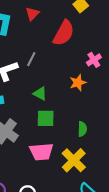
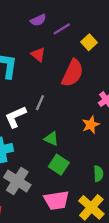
red triangle: (32, 14) -> (38, 55), turned -32
green square: (46, 118) -> (59, 165), turned 36

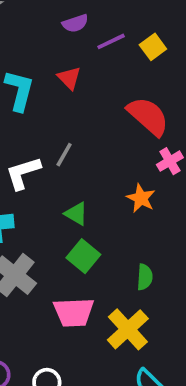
yellow square: (89, 42) -> (153, 47), moved
red semicircle: (73, 73) -> (148, 116), moved, turned -80
orange star: (91, 125) -> (141, 198), turned -30

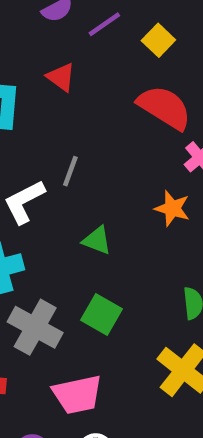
yellow square: (153, 47) -> (158, 40), moved
green square: (83, 256) -> (102, 315), moved
pink trapezoid: (74, 312) -> (77, 394), moved

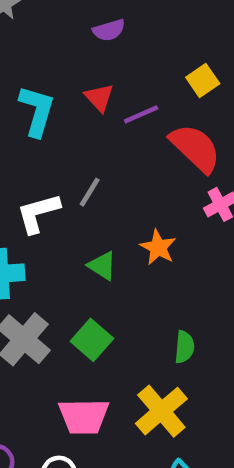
purple line: (104, 24) -> (141, 114), moved
orange star: (172, 208) -> (158, 247), moved
pink trapezoid: (77, 394) -> (84, 416), moved

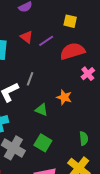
yellow square: (203, 81) -> (70, 21), turned -32
red semicircle: (195, 148) -> (72, 51), turned -50

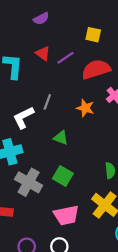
orange star: (64, 97) -> (85, 108), moved

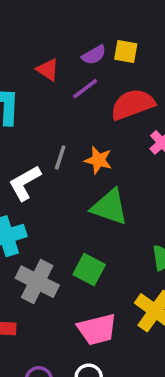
purple semicircle: (41, 19) -> (94, 55), moved
red triangle: (43, 53) -> (48, 70), moved
orange star: (85, 108) -> (98, 160), moved
green triangle: (61, 138) -> (110, 207), moved, size x1.6

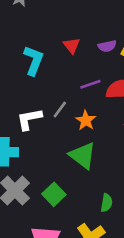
purple line: (85, 89) -> (90, 84), moved

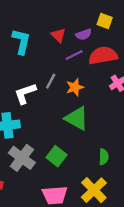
red triangle: (72, 46) -> (58, 35), moved
purple semicircle: (107, 46) -> (84, 34), moved
orange star: (86, 120) -> (75, 87), turned 30

